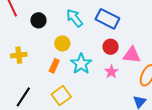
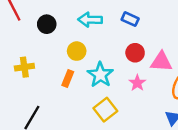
cyan arrow: (74, 18) -> (90, 20), turned -48
blue rectangle: (107, 19) -> (130, 19), size x0.6
yellow square: (61, 96) -> (105, 110), moved

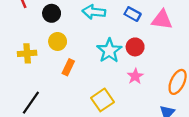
yellow circle: (77, 51) -> (58, 41), moved
pink triangle: (161, 62) -> (162, 20), moved
cyan star: (100, 75) -> (109, 51), moved

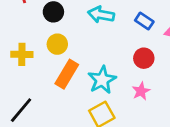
cyan star: (109, 51) -> (102, 80), moved
orange rectangle: (68, 67) -> (67, 74), size x1.5

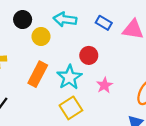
yellow circle: (57, 44) -> (41, 36), moved
red circle: (144, 58) -> (89, 55), moved

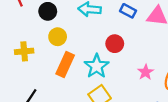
yellow circle: (41, 36) -> (58, 37), moved
pink star: (104, 85) -> (146, 72), moved

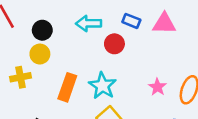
yellow circle: (58, 37) -> (40, 54), moved
red circle: (115, 44) -> (114, 44), moved

